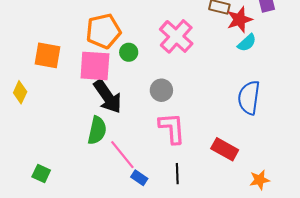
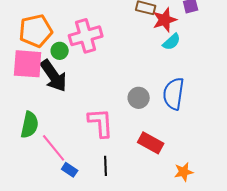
pink cross: (176, 36) -> (86, 36), moved, turned 32
gray circle: (161, 90) -> (139, 98), moved
black arrow: (108, 97) -> (54, 76), moved

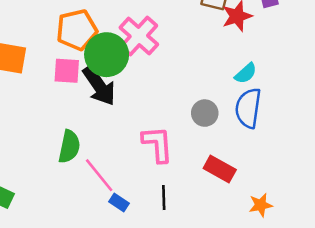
pink cross: (86, 36) -> (139, 36), turned -32
cyan semicircle: (172, 42) -> (246, 73), moved
green circle: (60, 51) -> (107, 55), size x2.0
pink square: (28, 64) -> (67, 71), size x0.7

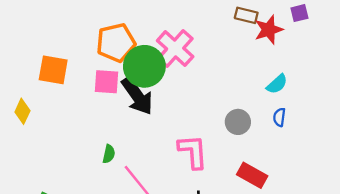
blue semicircle: (248, 108) -> (279, 117), size x0.5
green semicircle: (69, 147) -> (109, 154), size x0.6

